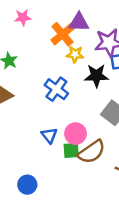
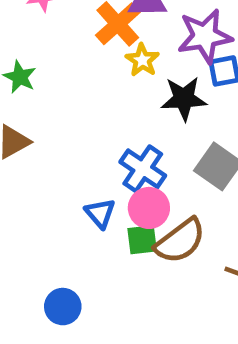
yellow star: (75, 54) -> (142, 60), turned 30
blue cross: (56, 89) -> (143, 169), moved

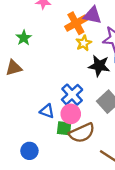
blue triangle: (100, 213) -> (47, 111), turned -42
blue circle: (63, 307) -> (29, 151), moved

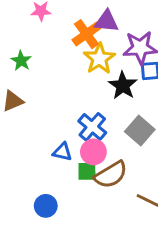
yellow star: (84, 43) -> (99, 59), size x1.5
black star: (99, 66) -> (123, 86), turned 30

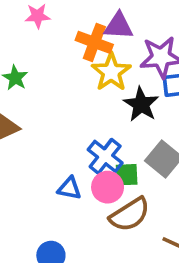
orange cross: (86, 34) -> (94, 42), turned -32
green square: (87, 171) -> (127, 175), moved

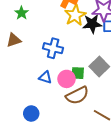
black star: (141, 104) -> (92, 24), moved, turned 30
blue cross: (105, 156) -> (53, 48), moved, turned -30

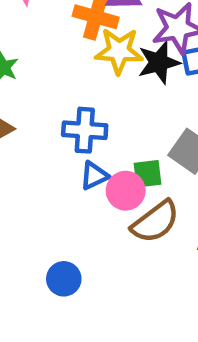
yellow star: (75, 15) -> (119, 51), turned -30
blue triangle: (45, 77) -> (94, 176), moved, turned -32

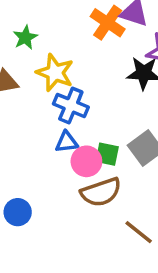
yellow star: (119, 51) -> (55, 73), moved

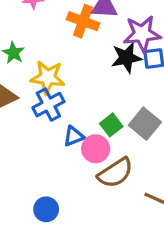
blue cross: (71, 105) -> (48, 105), moved, turned -36
green square: (107, 154) -> (111, 125), moved, turned -35

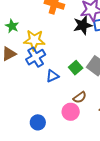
pink circle: (96, 149) -> (71, 112), moved
brown semicircle: (115, 173) -> (80, 97), size x0.6

